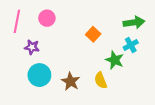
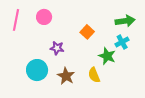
purple star: (32, 47) -> (57, 48), moved

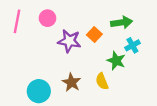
green arrow: (125, 21) -> (122, 22), moved
purple star: (57, 48) -> (69, 41), moved, size x1.5
cyan circle: (37, 70) -> (39, 91), moved

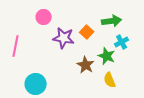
pink line: (17, 21) -> (16, 46), moved
yellow semicircle: (102, 81) -> (110, 80), moved
brown star: (71, 82) -> (86, 65), moved

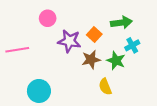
pink line: (16, 46) -> (17, 50), turned 70
brown star: (86, 65) -> (91, 60), moved, turned 30
yellow semicircle: (110, 80) -> (105, 87), moved

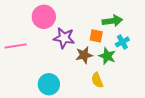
pink circle: (48, 18) -> (44, 17), size x1.5
orange square: (94, 35) -> (96, 36), moved, turned -32
cyan circle: (39, 91) -> (49, 84), moved

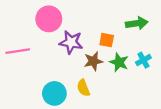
green arrow: (112, 21) -> (137, 23), moved
cyan cross: (122, 42) -> (143, 60), moved
yellow semicircle: (97, 80) -> (83, 88), moved

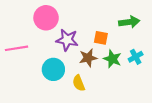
cyan circle: (54, 93) -> (53, 69), moved

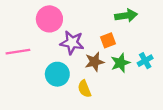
green arrow: (129, 22) -> (126, 16), moved
orange square: (101, 38) -> (108, 40), turned -32
green star: (112, 59) -> (120, 63), turned 30

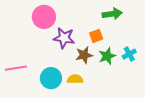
pink line: (18, 52) -> (16, 68), moved
cyan circle: (57, 74) -> (51, 78), moved
yellow semicircle: (84, 89) -> (75, 79), turned 112

